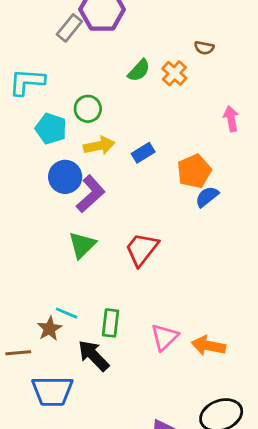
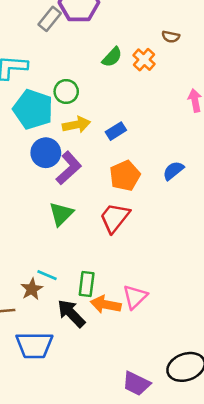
cyan pentagon: (51, 129) -> (33, 109), size x1.4
orange pentagon: (194, 171) -> (125, 176), moved
orange arrow: (208, 346) -> (106, 304), moved

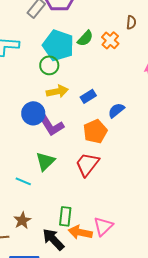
brown semicircle: (171, 37) -> (131, 22), turned -96
cyan pentagon: (33, 109) -> (58, 45), moved
purple L-shape: (69, 168) -> (51, 125), turned 100
blue semicircle: (173, 171) -> (116, 110), moved
cyan line: (47, 275) -> (23, 181), moved

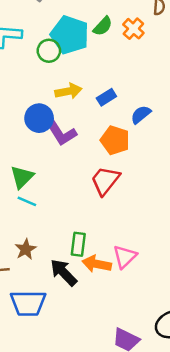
green circle: (49, 65) -> (49, 51), moved
orange pentagon: (95, 131) -> (115, 140), turned -30
green triangle: (45, 161) -> (22, 177), moved

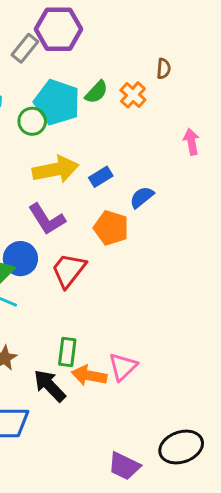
yellow arrow: (68, 91) -> (56, 169), size x1.4
blue circle: (39, 118) -> (20, 259), moved
red trapezoid: (105, 181) -> (69, 270), moved

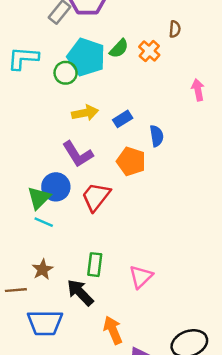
yellow arrow: (56, 169) -> (85, 113), size x0.7
blue semicircle: (142, 197) -> (157, 136), turned 120
orange arrow: (89, 375) -> (113, 330), moved, turned 56

